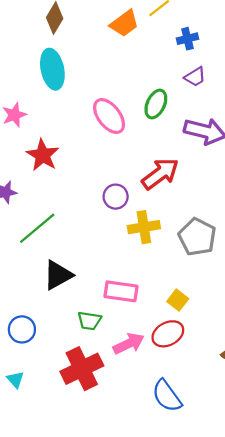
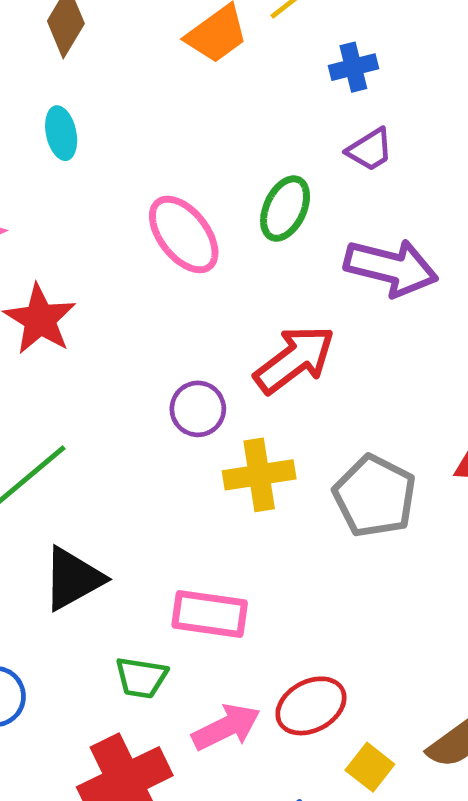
cyan ellipse: (52, 69) -> (61, 133), size x0.6
yellow square: (178, 300) -> (370, 767), moved

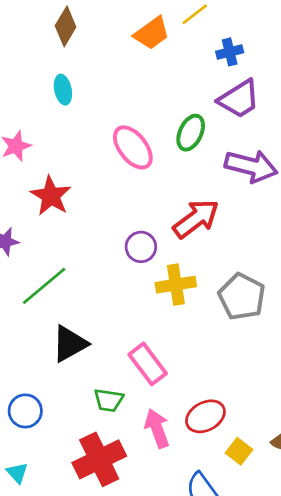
purple trapezoid: (370, 150) -> (239, 99), size x1.6
pink rectangle: (210, 614) -> (148, 364), turned 45
pink arrow: (226, 727) -> (157, 428), turned -84

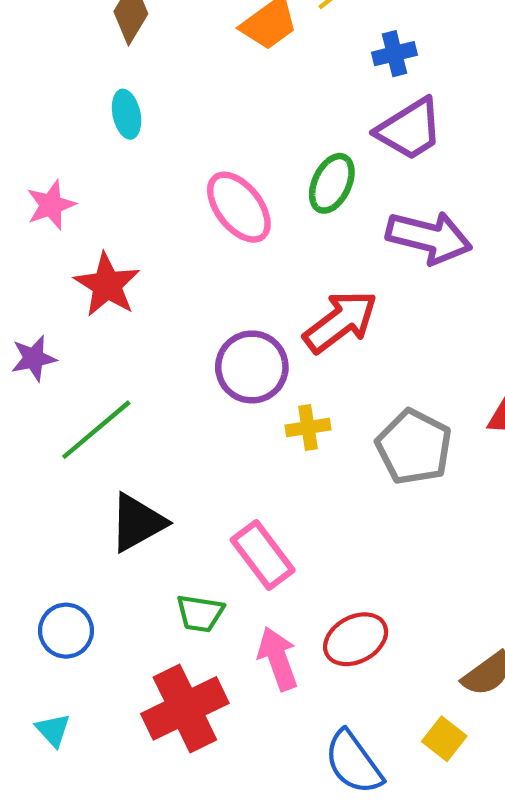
purple circle: (141, 247) -> (252, 367), size x1.4
yellow cross: (176, 285) -> (308, 427), size x0.7
yellow square: (239, 451) -> (444, 739), moved

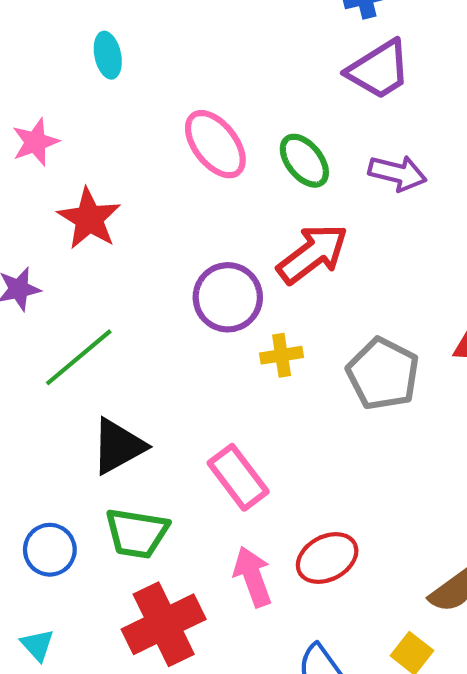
green ellipse: (332, 183) -> (304, 161), moved, turned -64
purple arrow: (429, 237) -> (397, 173), size x0.7
green trapezoid: (200, 613) -> (137, 533), moved, size x1.4

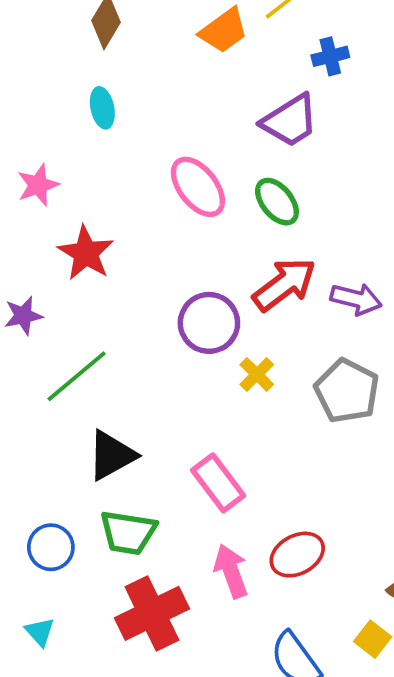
purple trapezoid: (379, 70) -> (290, 121), moved
purple arrow: (397, 173) -> (356, 299), moved
yellow cross: (282, 355) -> (257, 374), turned -36

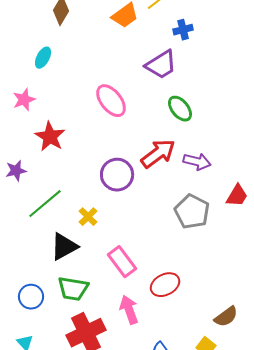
cyan ellipse: (102, 108) -> (43, 58), moved, turned 40
green ellipse: (277, 202) -> (180, 109), moved
yellow cross: (257, 374) -> (88, 217), moved
red ellipse: (297, 555) -> (165, 285), moved

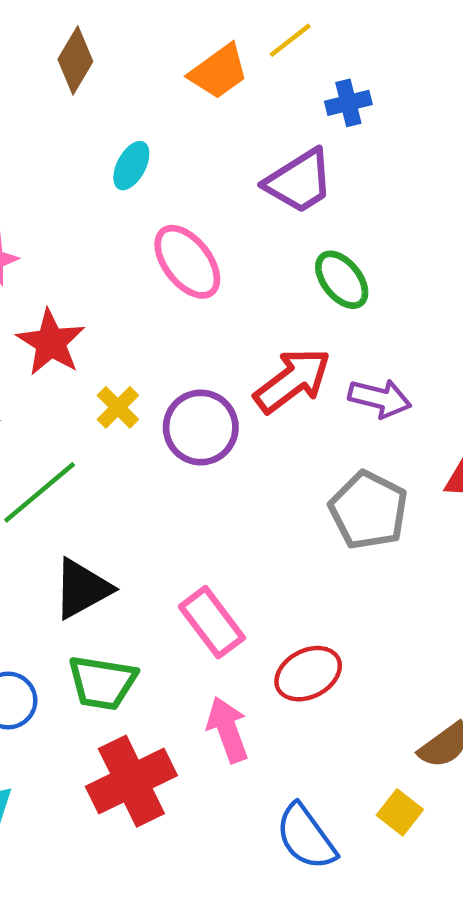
cyan ellipse: (43, 58) -> (131, 166), moved
yellow cross: (88, 217) -> (118, 407), moved

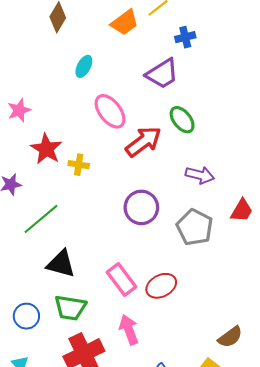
red arrow: (292, 380) -> (143, 142), moved
yellow cross: (118, 407) -> (79, 165), moved, turned -36
purple circle: (201, 427) -> (141, 207), moved
black triangle: (82, 589) -> (61, 264), turned 44
red ellipse: (308, 674) -> (161, 286), moved

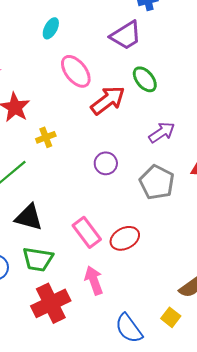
yellow cross: (79, 165) -> (46, 137), moved, turned -30
purple arrow: (200, 175) -> (162, 132), turned -48
purple circle: (141, 207) -> (106, 163), size x0.7

